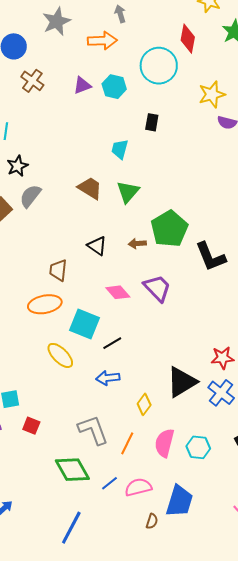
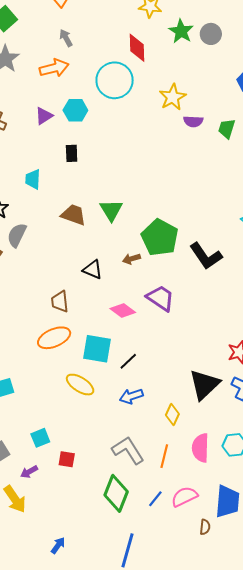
black rectangle: (152, 122) -> (72, 153), moved
cyan trapezoid: (120, 149) -> (33, 179), moved
green diamond: (72, 470) -> (116, 493), turned 63

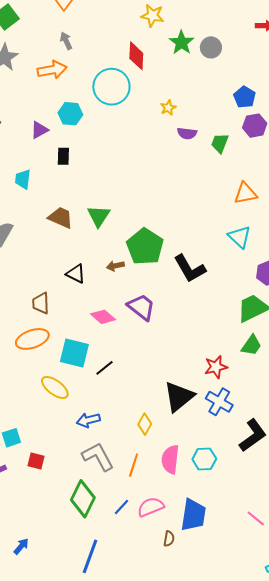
yellow star: (173, 97) -> (168, 108), size x0.6
purple triangle: (44, 116) -> (39, 130), moved
blue arrow: (131, 396) -> (88, 420), moved

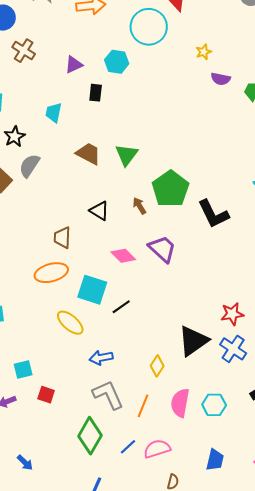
cyan hexagon: (70, 114) -> (117, 62), moved
brown arrow: (115, 266) -> (139, 206), turned 66
blue trapezoid: (193, 515) -> (215, 460), moved, size x0.7
blue arrow: (21, 546) -> (25, 463), moved, turned 90

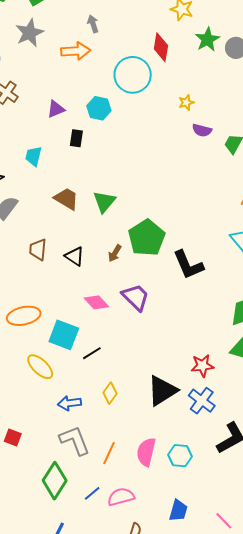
brown arrow: (139, 206) -> (115, 253), turned -120
brown trapezoid: (62, 238) -> (38, 249), moved
yellow diamond: (157, 366) -> (110, 393), moved

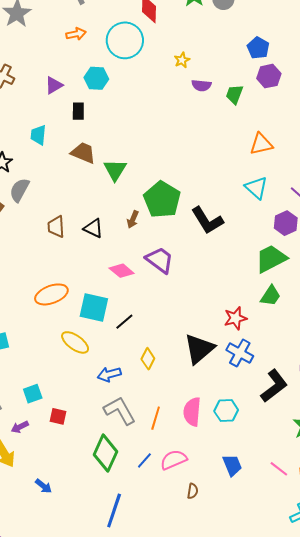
orange arrow: (76, 51) -> (76, 34), moved, size x0.7
brown trapezoid: (66, 199) -> (83, 153), moved
blue trapezoid: (178, 511) -> (232, 465), turned -30

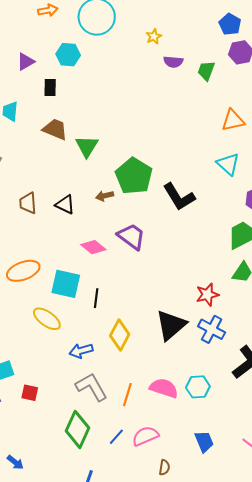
brown arrow: (133, 219) -> (105, 196), turned 54
black line: (124, 322) -> (96, 298), turned -42
yellow diamond: (148, 359) -> (120, 335), size x1.4
pink semicircle: (192, 412) -> (164, 388), turned 104

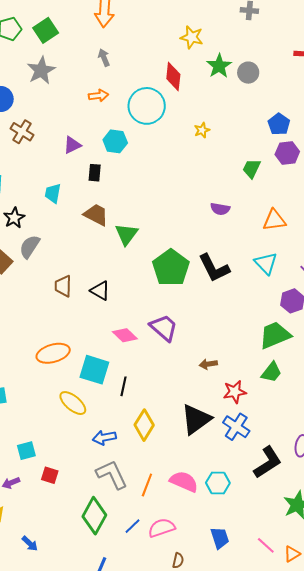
purple semicircle: (173, 62) -> (220, 209), moved
brown arrow: (105, 196) -> (208, 364), moved
black L-shape: (179, 197) -> (214, 268), moved

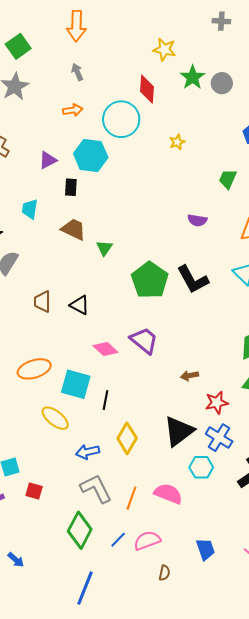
cyan hexagon: (115, 141) -> (91, 155), size x1.4
green triangle: (126, 234) -> (104, 248), size x0.7
cyan hexagon: (218, 483) -> (201, 467), moved

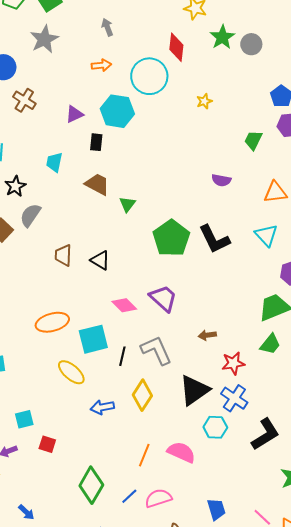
cyan square: (76, 384) -> (93, 339), turned -32
gray L-shape: (96, 489) -> (156, 350), moved

